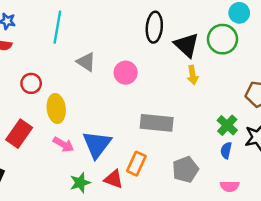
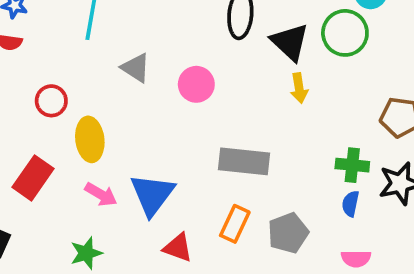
green cross: (227, 125) -> (352, 165), turned -36
orange rectangle: (136, 164) -> (235, 224), moved
green star: (80, 183) -> (86, 253), moved

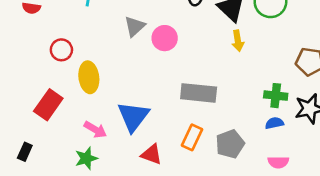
gray triangle: (136, 68) -> (135, 26), moved, turned 45
pink arrow: (101, 194) -> (95, 130), moved
blue semicircle: (350, 204) -> (274, 123), turned 66

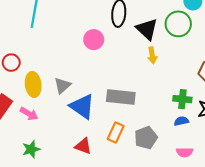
gray triangle: (135, 26) -> (62, 86), moved
pink circle: (165, 38) -> (94, 40), moved
blue triangle: (133, 116) -> (82, 106), moved, turned -32
pink arrow: (95, 130) -> (29, 114), moved

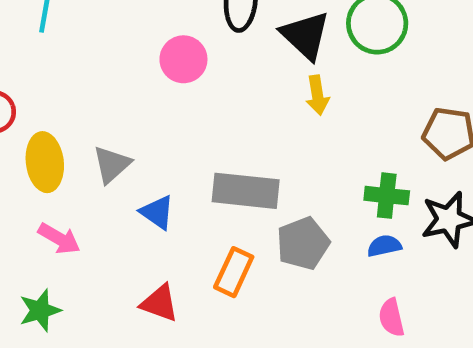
blue triangle: (82, 106) -> (157, 212), size x0.6
pink arrow: (29, 114) -> (59, 239), moved
gray pentagon: (146, 138) -> (303, 243), moved
pink semicircle: (185, 152) -> (391, 318), turned 77

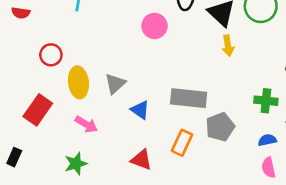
blue semicircle: (384, 246) -> (267, 140), moved

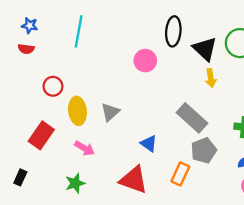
gray rectangle: (189, 98) -> (192, 118), moved, turned 36
blue triangle: (140, 110) -> (149, 144), moved
orange rectangle: (182, 143) -> (180, 174), moved
red triangle: (141, 160) -> (134, 180), size x1.5

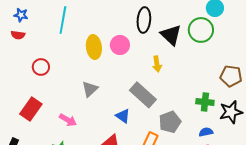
yellow arrow: (211, 78) -> (157, 64), moved
yellow ellipse: (78, 111) -> (94, 47), moved
gray rectangle: (192, 118) -> (143, 95), moved

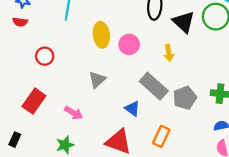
pink circle: (120, 45) -> (129, 44), moved
gray pentagon: (170, 122) -> (185, 98), moved

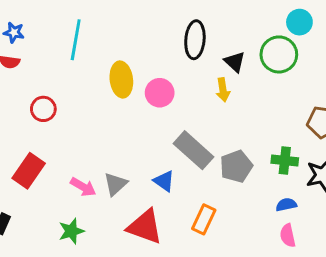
black triangle: (184, 22) -> (235, 62), size x0.7
yellow arrow: (169, 53) -> (223, 90), moved
gray triangle: (97, 80) -> (115, 184), moved

